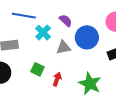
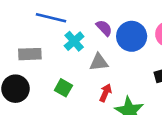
blue circle: (87, 37) -> (132, 36), moved
red arrow: (57, 79) -> (106, 93), moved

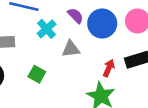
red arrow: (106, 93) -> (109, 68), moved

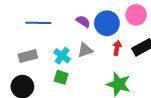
cyan cross: (47, 29) -> (62, 56), moved
red arrow: (109, 68) -> (117, 48), moved

